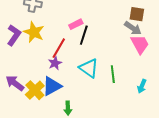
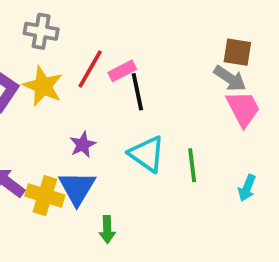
black line: (84, 35) -> (137, 92), turned -30
red line: (59, 48) -> (90, 69), moved
blue triangle: (52, 86) -> (77, 188), turned -30
yellow cross: (35, 90) -> (45, 196), turned -30

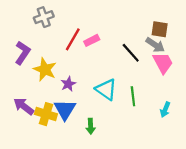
gray cross: (41, 31) -> (44, 17), turned -30
yellow star: (43, 86) -> (45, 69), moved
black line: (137, 92) -> (131, 53), moved, turned -30
green arrow: (107, 230) -> (91, 126), moved

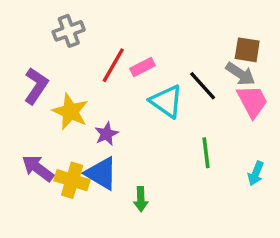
cyan triangle: (106, 90) -> (167, 101), moved
blue triangle: (65, 110) -> (101, 173), turned -30

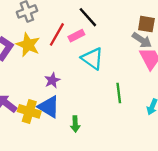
black line: (203, 86) -> (88, 17), moved
yellow star: (70, 112) -> (28, 45), moved

